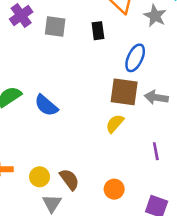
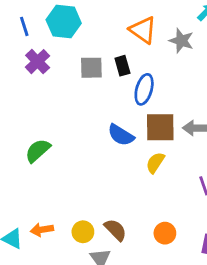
gray square: (55, 26) -> (91, 68), moved
blue ellipse: (135, 58) -> (144, 89), moved
blue semicircle: (46, 105) -> (121, 135), moved

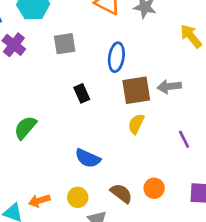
black rectangle: (122, 66) -> (82, 93), moved
blue semicircle: (121, 135) -> (88, 158), moved
brown semicircle: (115, 230) -> (121, 193), moved

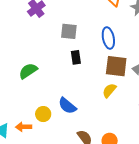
gray square: (65, 44) -> (69, 31), moved
blue ellipse: (116, 57) -> (108, 38), turned -35
yellow circle: (78, 197) -> (43, 114), moved

